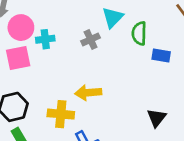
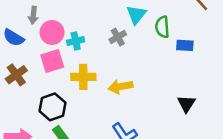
yellow cross: (61, 114) -> (83, 77), moved

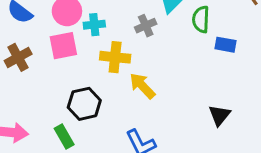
yellow cross: (83, 77) -> (115, 57), moved
yellow arrow: (121, 87) -> (142, 86), turned 50
black hexagon: (52, 107) -> (84, 104), moved

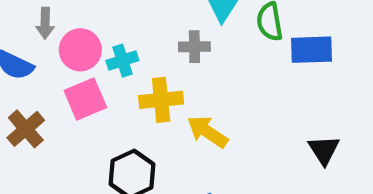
gray cross: (146, 26) -> (194, 47), turned 35
blue rectangle: (225, 45) -> (311, 50), size x1.4

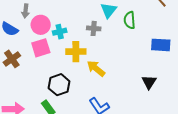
blue rectangle: (311, 50) -> (161, 45), moved

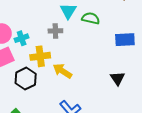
green semicircle: (130, 20) -> (91, 18), turned 114
black hexagon: (59, 85) -> (26, 79), moved

